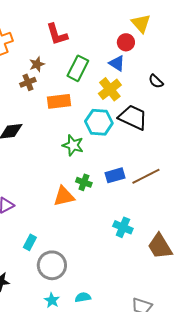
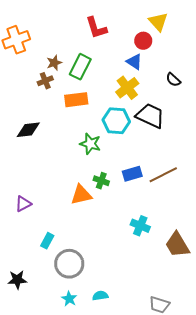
red L-shape: (57, 34) -> (96, 28), moved
green rectangle: (78, 68) -> (80, 67), moved

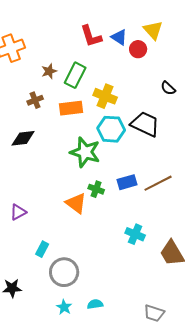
blue triangle: (134, 62) -> (119, 37), moved
brown cross: (45, 81) -> (35, 100), moved
yellow cross: (127, 88) -> (105, 96), moved, turned -30
green star: (90, 144) -> (85, 152), size x1.4
orange triangle: (81, 195) -> (76, 203), turned 50

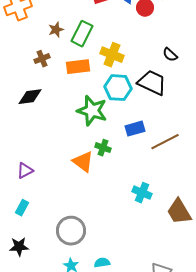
black semicircle: (168, 88) -> (170, 55), moved
blue rectangle: (127, 182) -> (135, 129), moved
cyan rectangle: (42, 249) -> (22, 208), moved

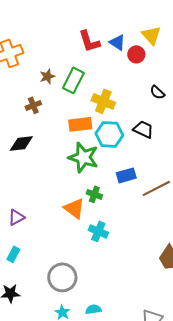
black semicircle: (170, 55) -> (157, 92), moved
orange rectangle: (78, 67) -> (80, 124), moved
black trapezoid: (152, 83) -> (143, 129), size x0.7
cyan cross: (142, 193) -> (98, 231), moved

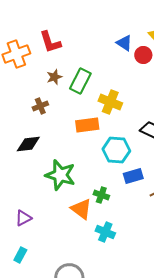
red L-shape: (89, 41) -> (50, 42), moved
cyan hexagon: (109, 134) -> (116, 150), moved
green star: (83, 157) -> (60, 175), moved

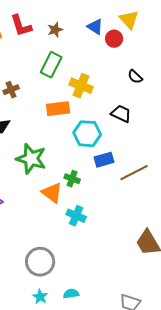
brown star: (54, 77) -> (55, 30), moved

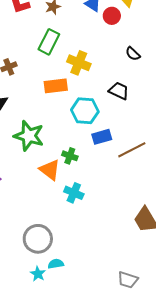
cyan semicircle: (71, 294) -> (56, 264), moved

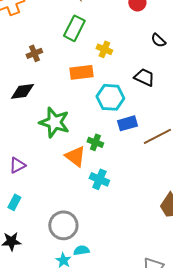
yellow cross: (79, 63) -> (104, 49), size x0.7

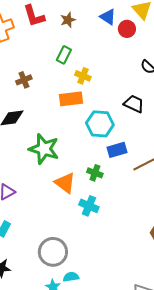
green rectangle: (74, 28) -> (64, 55), size x0.7
yellow cross: (104, 49) -> (83, 76), moved
green cross: (95, 142) -> (95, 173), moved

